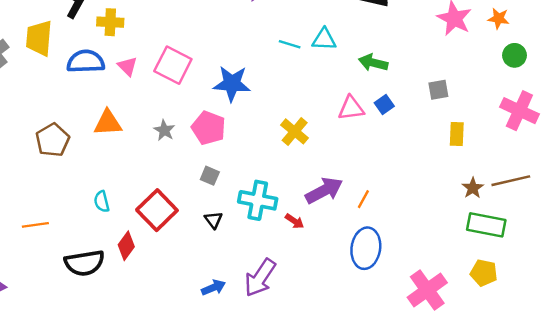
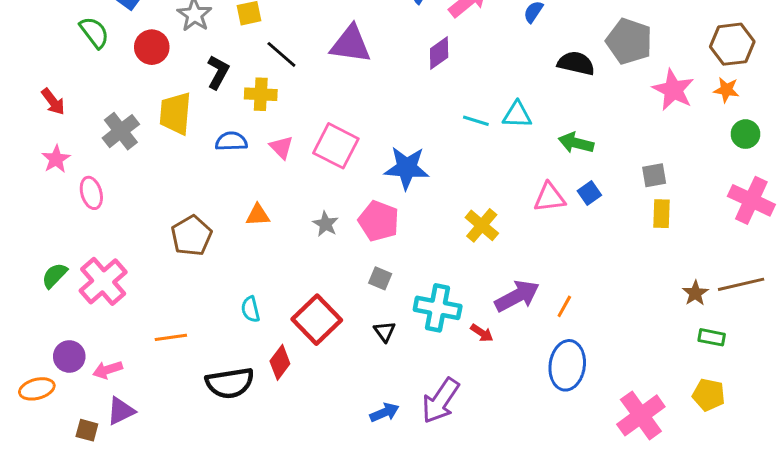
blue semicircle: (86, 61) -> (231, 141), size x0.7
orange triangle: (108, 123) -> (258, 215), size x0.7
yellow rectangle: (457, 134) -> (662, 214), moved
green rectangle: (486, 225) -> (712, 337), size x0.6

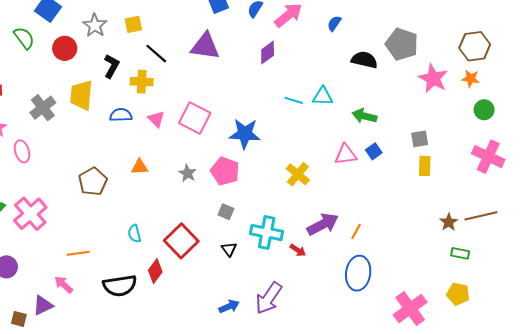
pink arrow: (108, 370) -> (64, 285), moved, turned 60

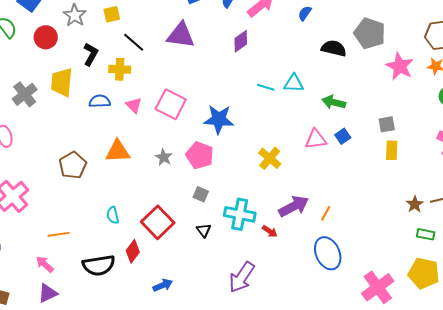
orange triangle: (140, 167) -> (118, 151), size x1.5
blue ellipse: (358, 273) -> (328, 253), turned -32
yellow pentagon: (458, 294) -> (424, 273), size x1.4
purple triangle: (43, 305) -> (48, 293), moved
blue arrow: (229, 306) -> (163, 285), moved

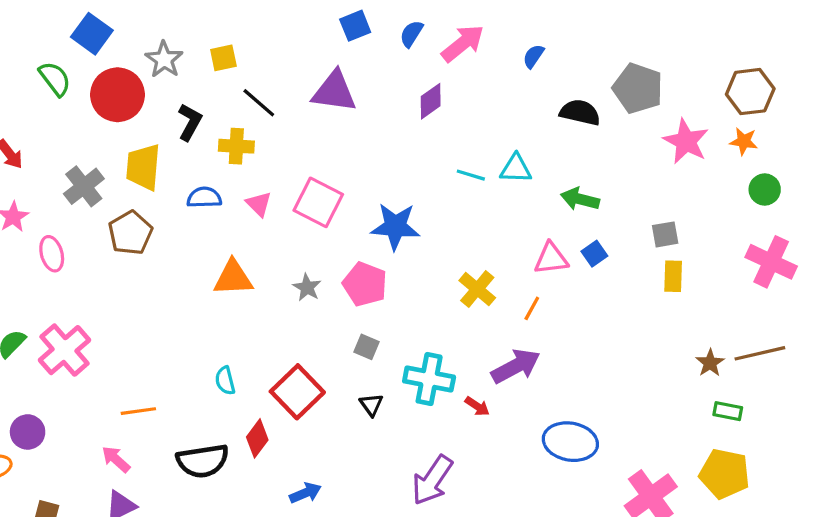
red circle: (46, 37) -> (118, 95), size x1.4
brown pentagon: (73, 165) -> (130, 233), moved
orange line: (326, 213) -> (532, 308), moved
blue ellipse: (328, 253) -> (570, 442), turned -56

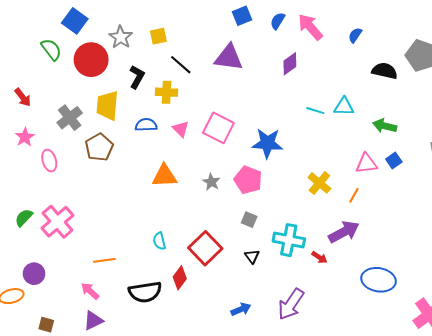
pink arrow: (463, 43) -> (310, 27), turned -92
blue arrow: (305, 493) -> (241, 309), moved

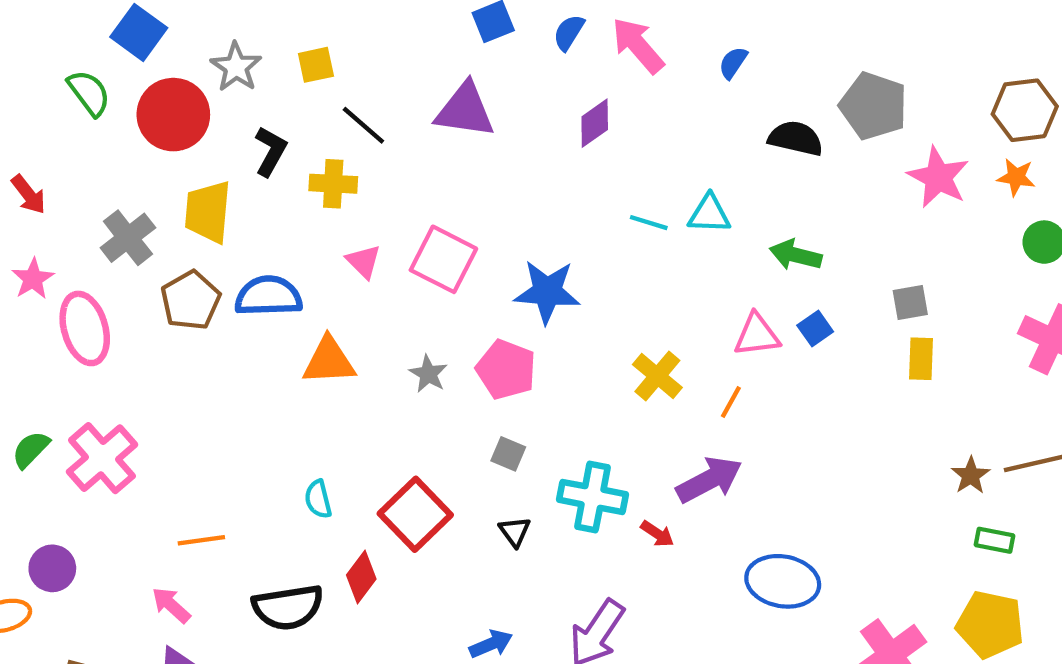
blue semicircle: (146, 125) -> (268, 296), moved, size x1.4
pink ellipse: (49, 161) -> (85, 328), size x1.5

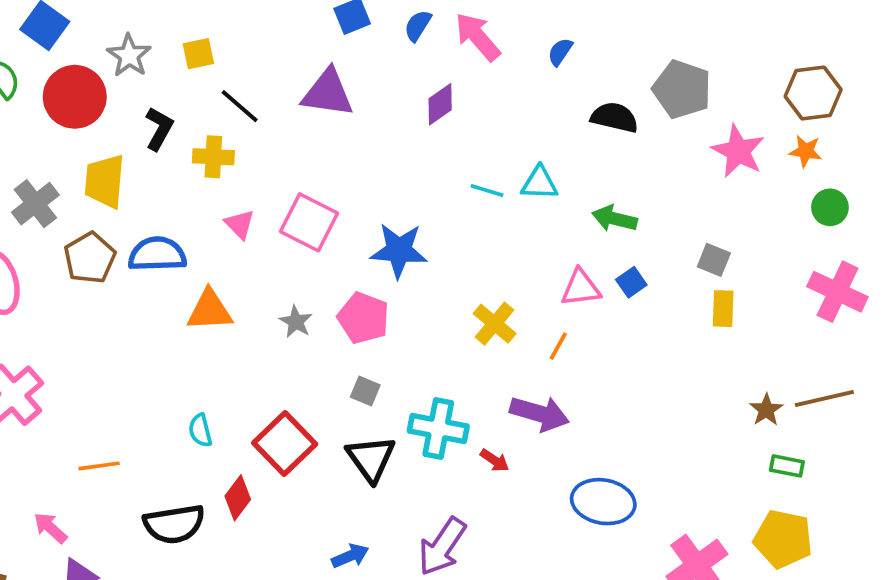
gray square: (910, 303) -> (714, 260), turned 32
purple arrow: (709, 480) -> (540, 414), turned 44
black triangle: (515, 532) -> (371, 458), size x1.8
pink arrow: (171, 605) -> (50, 528), moved

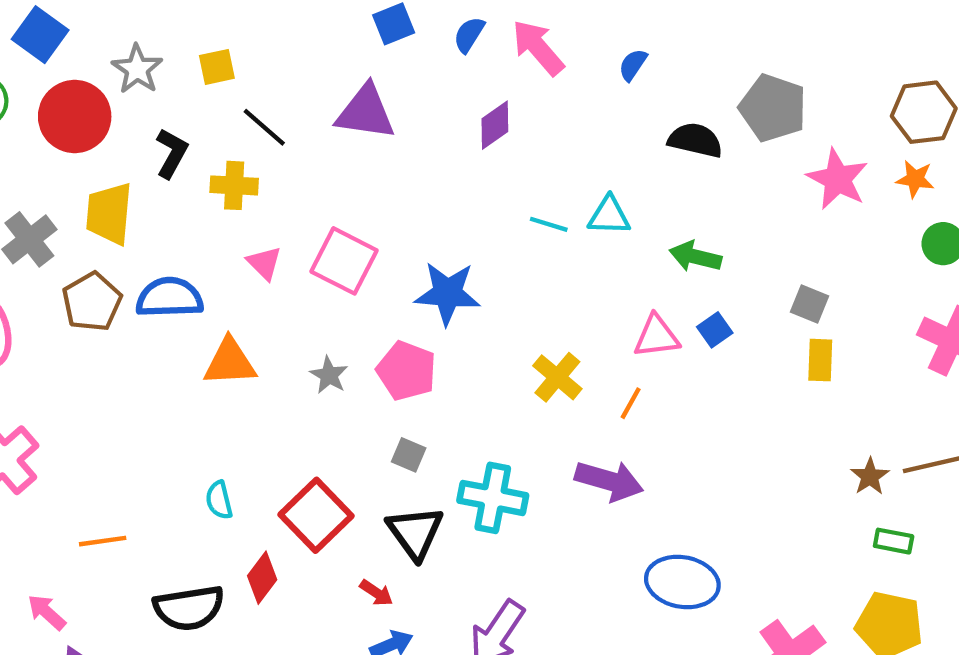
red arrow: (495, 460) -> (376, 593), moved

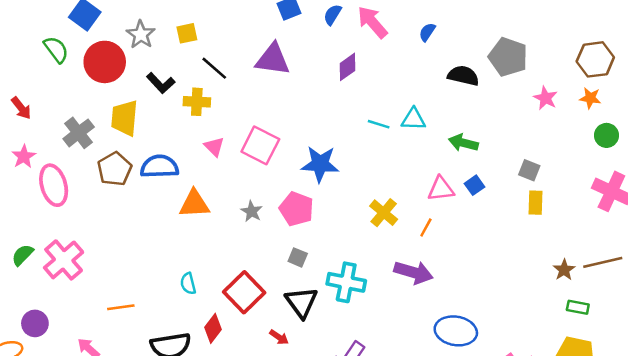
black L-shape: (172, 153) -> (161, 83), turned 108
pink star: (838, 179) -> (545, 98), size x0.7

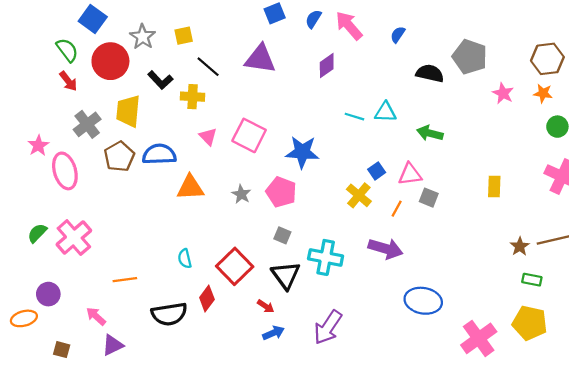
red arrow: (21, 108) -> (68, 81), moved
gray square: (529, 170) -> (429, 198), moved
blue square: (474, 185) -> (377, 171), moved

